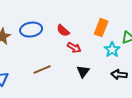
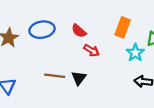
brown line: (42, 70) -> (55, 76), turned 30
black triangle: (83, 72) -> (79, 78), moved

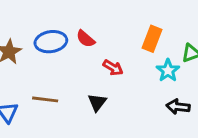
red semicircle: (79, 31) -> (86, 39), moved
brown line: (55, 76) -> (45, 99), moved

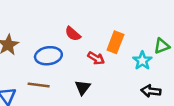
orange rectangle: (152, 39) -> (115, 42), moved
blue ellipse: (51, 42) -> (48, 56), moved

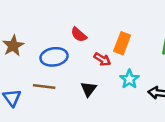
cyan star: (142, 61) -> (129, 79), moved

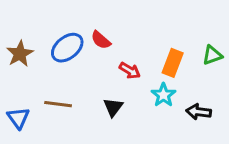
orange rectangle: (122, 43) -> (173, 63), moved
blue ellipse: (54, 57) -> (67, 48), moved, turned -30

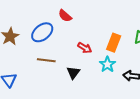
red semicircle: (101, 40) -> (65, 16), moved
brown line: (58, 104) -> (46, 60), moved

